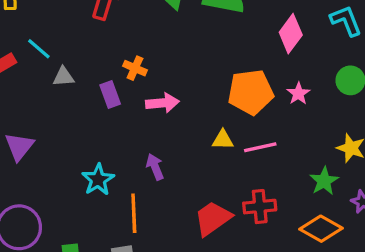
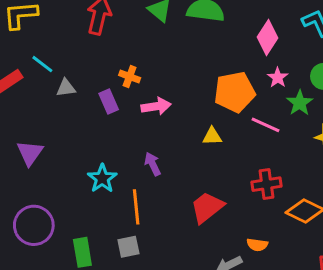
pink star: (298, 94) -> (278, 78), moved
pink line: (260, 147) -> (265, 125), moved, turned 40
green star: (324, 181) -> (300, 103), moved
red cross: (260, 207) -> (267, 184), moved

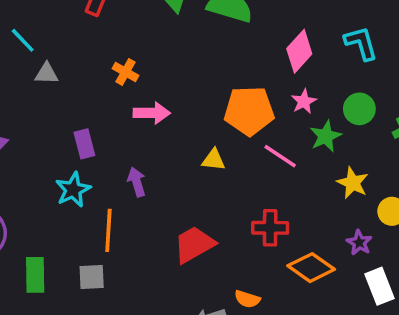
purple rectangle: (109, 102) -> (84, 144), moved

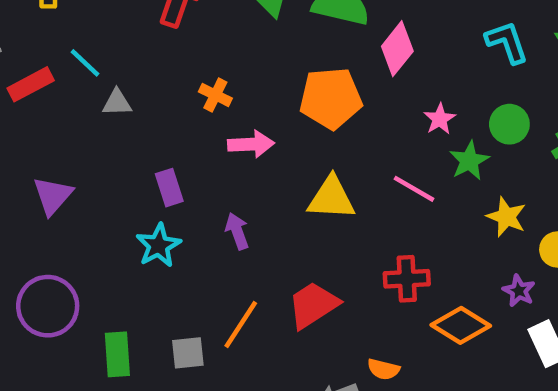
pink diamond: (299, 51) -> (397, 49), moved
orange pentagon: (249, 111) -> (331, 98), moved
yellow triangle: (214, 160) -> (331, 198), size x1.6
orange line: (108, 230) -> (241, 325), moved, turned 33

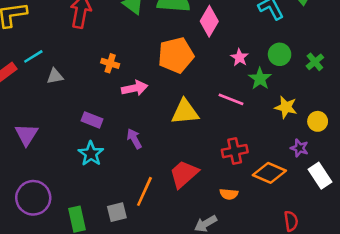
cyan line: (85, 63) -> (33, 56), turned -66
purple rectangle: (169, 188) -> (92, 120), turned -42
orange semicircle: (383, 369) -> (229, 194), moved

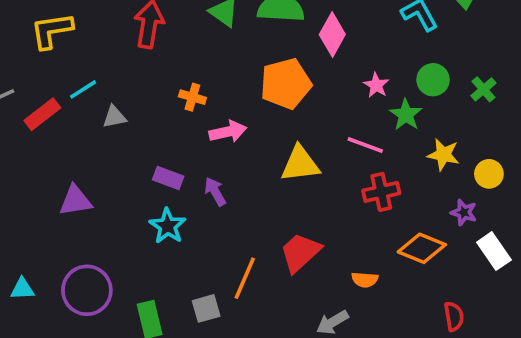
purple triangle: (26, 135) -> (76, 201), turned 50
purple arrow: (134, 139) -> (215, 192), moved
red cross: (235, 151) -> (381, 192), moved

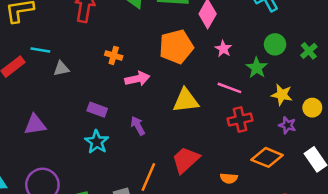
pink star: (376, 85) -> (223, 49), moved
cyan line: (83, 89) -> (40, 50), turned 42
purple arrow: (215, 192) -> (138, 126), moved
purple star: (464, 212) -> (287, 125), moved

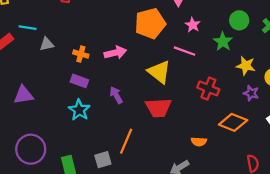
orange cross: (114, 55) -> (81, 54), moved
pink line: (229, 88) -> (184, 51), moved
yellow triangle: (186, 101) -> (159, 72), turned 45
red cross: (240, 119) -> (208, 88), turned 35
red trapezoid: (186, 160) -> (158, 108), moved, turned -140

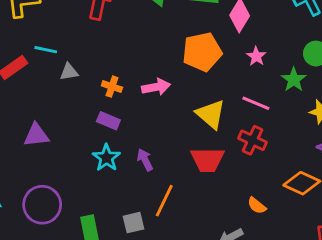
pink line: (184, 51) -> (256, 103), moved
red cross: (208, 88) -> (252, 140), moved
purple arrow: (116, 95) -> (145, 160), moved
orange semicircle: (199, 142) -> (257, 206), turned 32

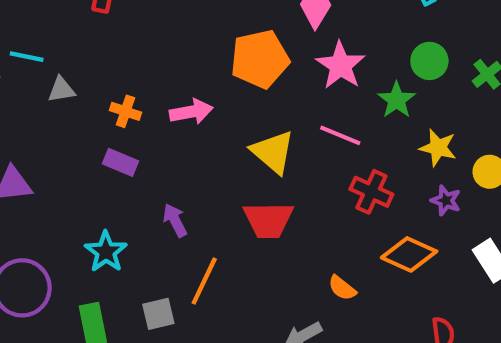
pink star: (256, 56) -> (341, 65), size x1.6
red cross: (252, 140) -> (371, 192), moved
cyan star: (106, 158) -> (106, 252), moved

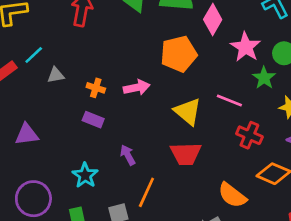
cyan line: (27, 57) -> (34, 55), turned -54
pink star: (341, 65) -> (246, 47), moved
orange semicircle: (342, 288) -> (232, 195), size x1.6

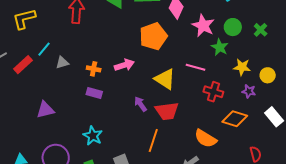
purple arrow: (128, 155) -> (140, 104), moved
orange line: (146, 192) -> (153, 141), moved

